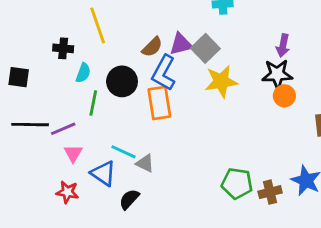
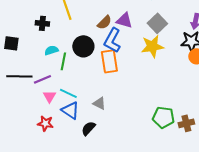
purple triangle: (181, 44) -> (124, 20), turned 30
gray square: (205, 48) -> (157, 23), moved
cyan semicircle: (83, 73) -> (51, 50), moved, turned -128
cyan line: (123, 152) -> (68, 93), moved

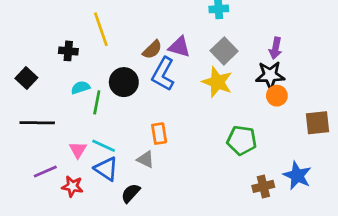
black square: (11, 43) -> (26, 78), turned 35
yellow star: (152, 46) -> (217, 82), turned 30
orange rectangle: (109, 61) -> (159, 134), moved, size x0.7
purple line: (42, 79) -> (45, 171), moved
green pentagon: (163, 117) -> (242, 140), moved

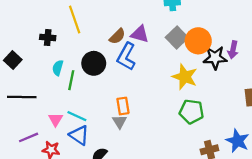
purple arrow: (276, 48) -> (233, 50), moved
yellow star: (217, 82) -> (185, 77), moved
cyan semicircle: (81, 88) -> (58, 68), turned -56
orange circle: (277, 96) -> (198, 41), moved, size x1.5
gray triangle: (146, 159) -> (120, 122), moved, turned 32

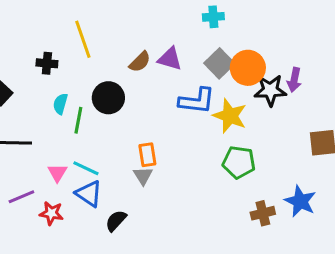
blue L-shape: (126, 57) -> (197, 101), moved, turned -112

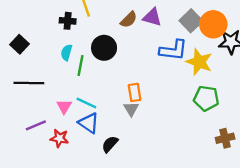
black cross: (47, 63) -> (68, 21), moved

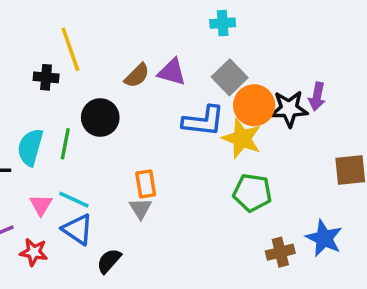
orange circle: (213, 24) -> (254, 105), moved
cyan semicircle: (66, 52) -> (30, 147), moved, size x1.5

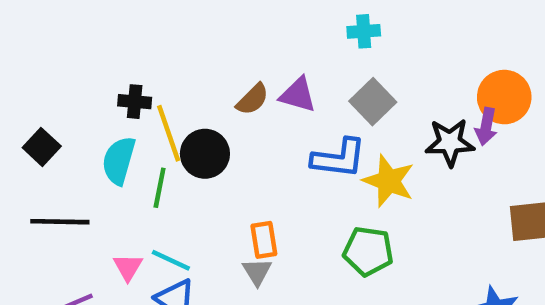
yellow line: (70, 49) -> (169, 133), moved
orange circle: (254, 105) -> (504, 97), moved
cyan semicircle: (30, 147) -> (119, 161), moved
green pentagon: (252, 193) -> (368, 251), moved

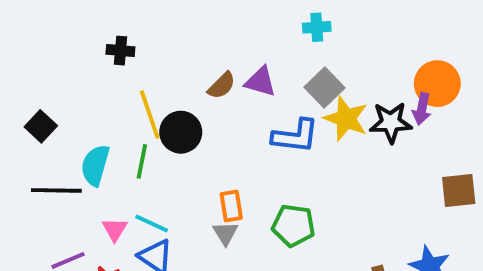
black cross: (135, 102) -> (120, 51), moved
cyan semicircle: (119, 161) -> (95, 165), moved
yellow star: (389, 181) -> (346, 119), moved
green pentagon: (368, 251) -> (293, 225), moved

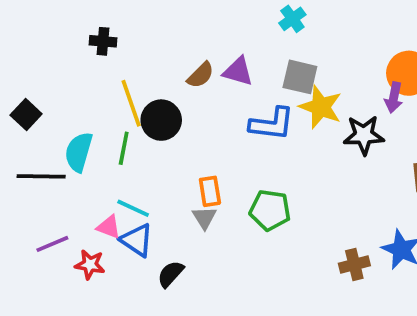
cyan cross: (317, 27) -> (292, 19), turned -32
gray square: (325, 87) -> (300, 77), turned -33
black star: (391, 122) -> (364, 135), moved
pink triangle: (115, 229) -> (109, 227), moved, turned -40

